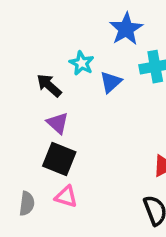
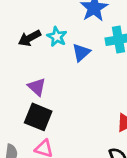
black arrow: (49, 85) -> (30, 38), moved, turned -70

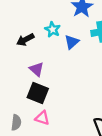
black arrow: (30, 38) -> (25, 40), moved

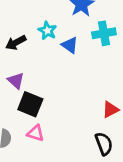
blue triangle: (72, 42) -> (70, 45), turned -42
purple triangle: (37, 69) -> (16, 81), moved

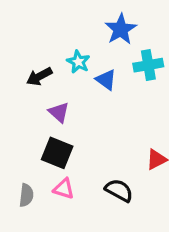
purple triangle: (16, 81) -> (59, 112), moved
black semicircle: (104, 144) -> (119, 190), moved, turned -40

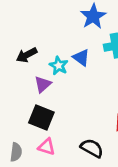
cyan star: (78, 62) -> (59, 66), moved
purple triangle: (59, 112) -> (43, 84), turned 36

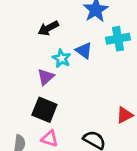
black arrow: (27, 55) -> (48, 28), moved

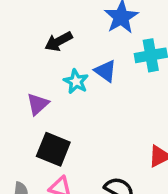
purple triangle: (46, 77) -> (38, 104), moved

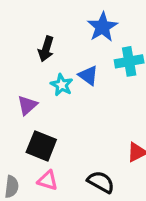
black arrow: (59, 41) -> (46, 49), turned -45

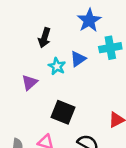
blue triangle: (88, 75) -> (78, 59), turned 49
black square: (41, 146) -> (63, 112), moved

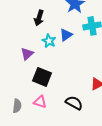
black square: (63, 112) -> (42, 77), moved

